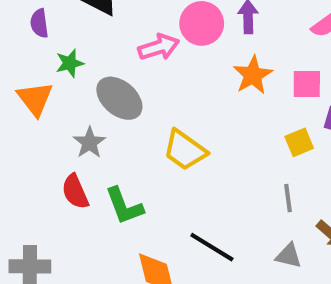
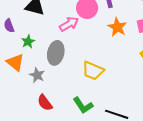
gray ellipse: (119, 98) -> (56, 53), turned 75
gray star: (89, 143) -> (37, 75), moved
green L-shape: (124, 206) -> (83, 105), moved

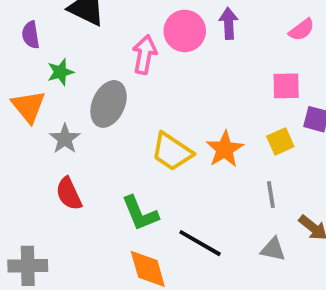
pink arrow: (69, 24) -> (145, 55), turned -60
orange star: (117, 27) -> (225, 149), moved

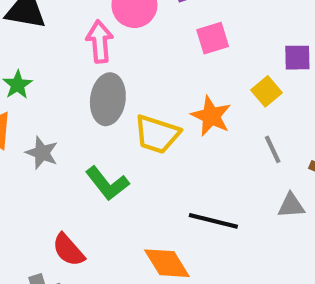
pink square: (286, 86) -> (213, 38), moved
gray ellipse: (109, 104) -> (108, 99), moved
red semicircle: (69, 194) -> (68, 250), moved
green L-shape: (140, 213) -> (107, 183), moved

